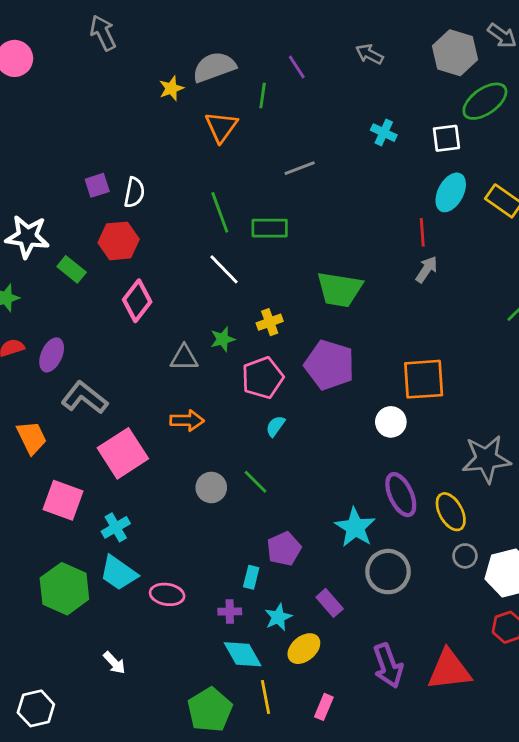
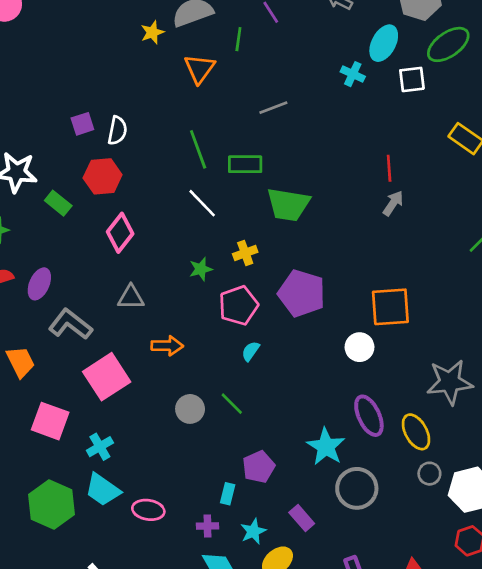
cyan ellipse: (451, 192) -> (384, 43), moved
green trapezoid: (340, 289) -> (288, 205), moved
gray triangle: (184, 358) -> (131, 297), moved

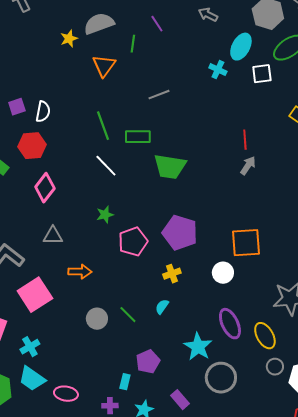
yellow cross: (245, 253) -> (172, 274), moved
cyan semicircle: (251, 351) -> (162, 307), moved

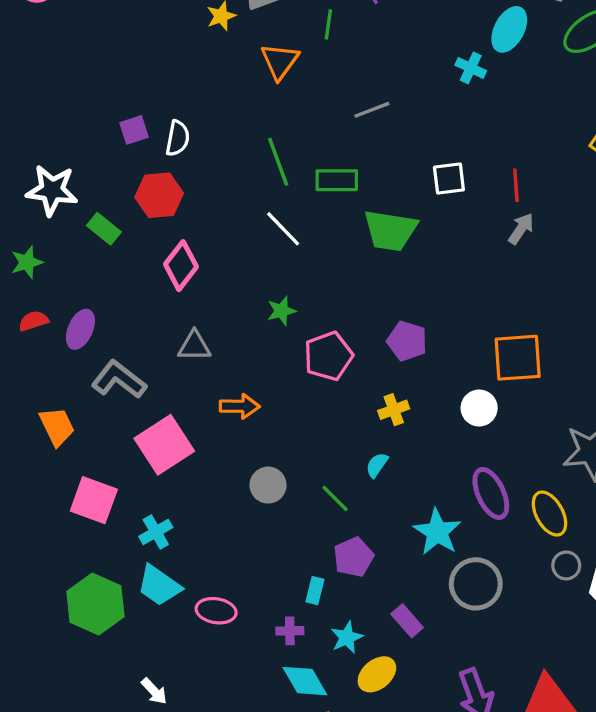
white square: (262, 74) -> (449, 178), moved
purple pentagon: (180, 233) -> (407, 341), size x0.7
green line: (128, 315) -> (335, 498), moved

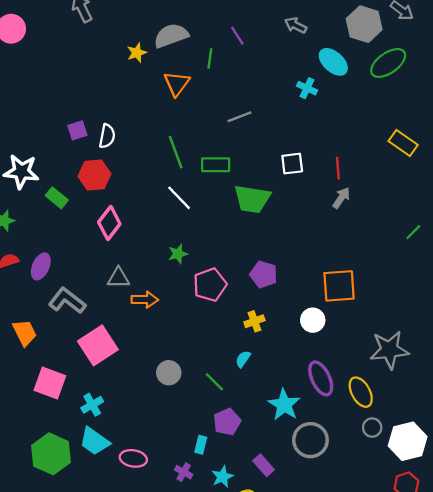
cyan ellipse: (509, 29) -> (333, 62), turned -76
orange arrow: (240, 406) -> (145, 300), moved
purple cross: (290, 631) -> (184, 472), turned 30

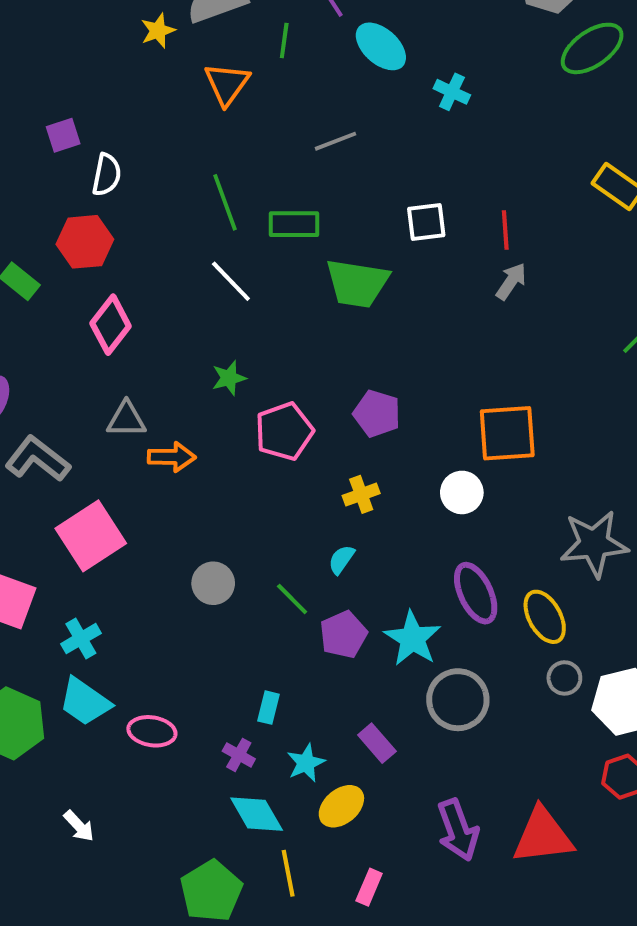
cyan ellipse: (333, 62) -> (381, 46), moved
purple square: (77, 130) -> (63, 135), moved
purple pentagon: (227, 422) -> (343, 635), moved

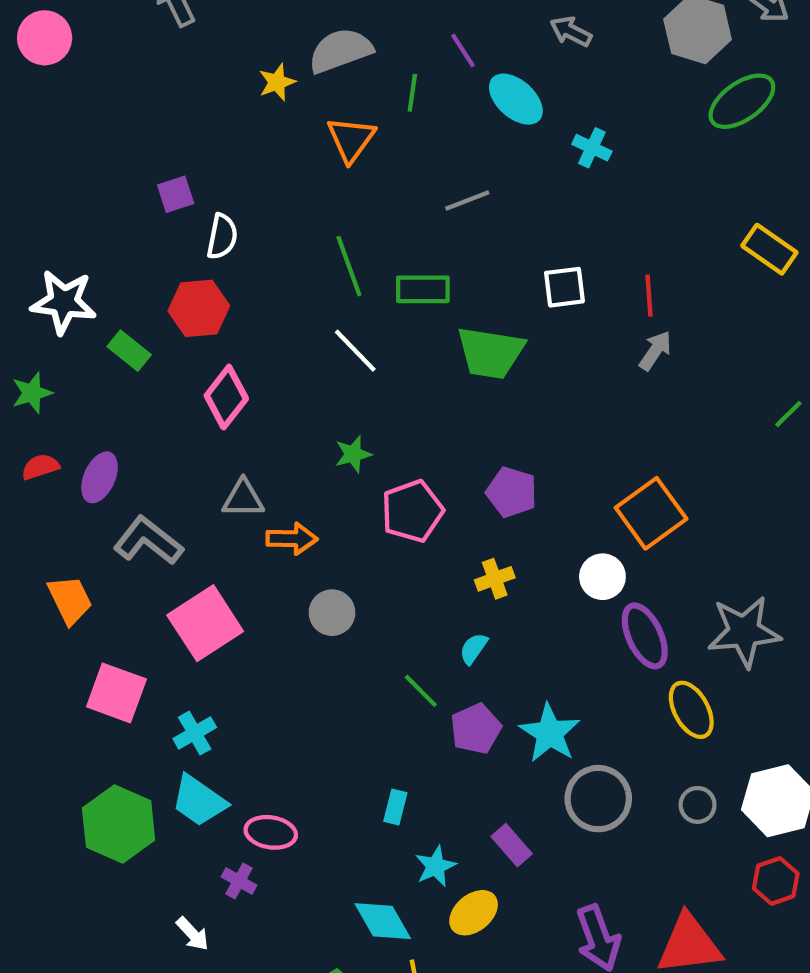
orange square: (507, 433) -> (651, 513), turned -32
gray circle: (213, 583) -> (332, 613), moved
purple ellipse: (476, 593) -> (645, 636), moved
gray circle: (564, 678) -> (698, 805), moved
purple cross: (239, 755) -> (239, 881), moved

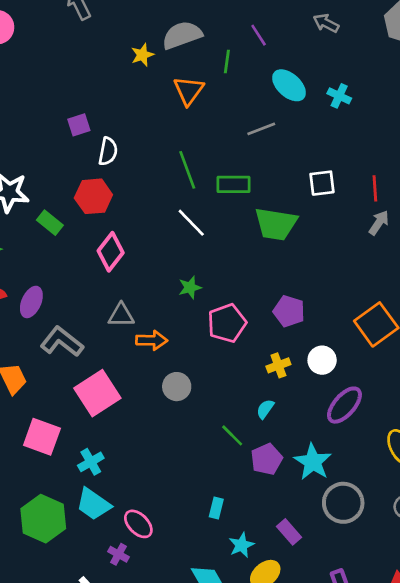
cyan ellipse: (516, 99) -> (289, 85), moved
white circle: (602, 577) -> (322, 360), moved
purple ellipse: (645, 636) -> (344, 405), moved, turned 66
pink ellipse: (271, 832) -> (138, 524), turned 36

